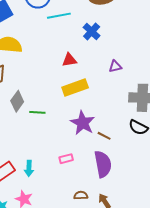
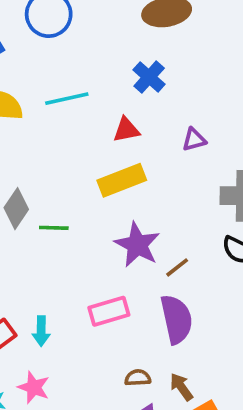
cyan line: (59, 16) -> (67, 99), moved
red triangle: (69, 60) -> (126, 130), moved
brown line: (104, 136) -> (177, 267), turned -64
pink rectangle: (66, 159) -> (109, 311), size x1.5

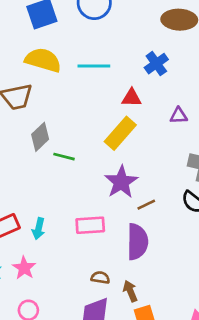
yellow rectangle: (122, 180) -> (120, 133), turned -40

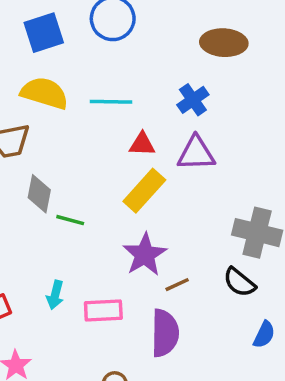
red triangle: (132, 98) -> (142, 144), moved
purple triangle: (179, 116) -> (196, 153), moved, size x1.6
gray diamond: (40, 137) -> (39, 194), turned -36
cyan arrow: (39, 229) -> (55, 295), moved

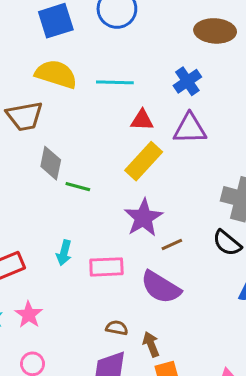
purple semicircle: (165, 333) -> (161, 287), turned 120

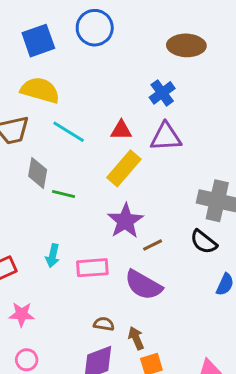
cyan line: (115, 82) -> (69, 132), moved, turned 32
pink star: (29, 315) -> (22, 314), turned -30

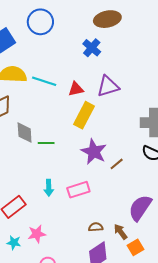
blue cross: (162, 93) -> (92, 48), moved
cyan line: (69, 132) -> (44, 81), moved
purple semicircle: (143, 285) -> (140, 208), moved, turned 108

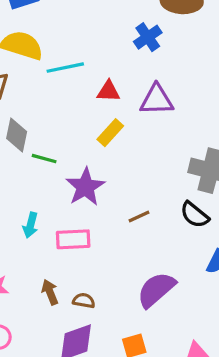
cyan line: (44, 81) -> (65, 68), turned -45
yellow rectangle: (84, 115) -> (110, 133), size x0.7
purple star: (94, 152) -> (85, 187), moved
brown arrow: (121, 232) -> (50, 292), moved

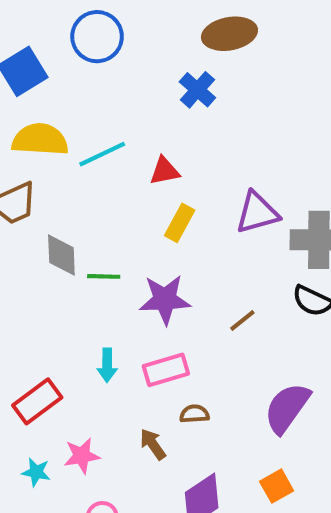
purple triangle: (157, 100) -> (257, 213), moved
purple star: (85, 187) -> (165, 300), turned -30
brown semicircle: (84, 301) -> (194, 414), moved

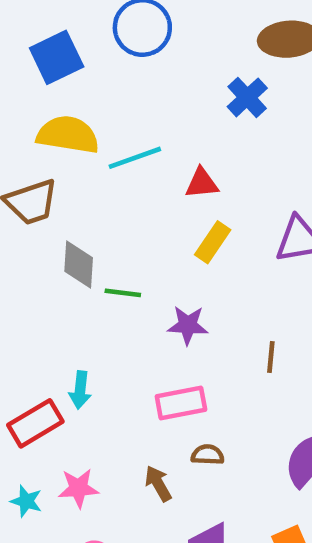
purple star: (165, 300) -> (188, 325), size x0.7
brown line: (242, 320) -> (271, 357), turned -52
cyan arrow: (107, 365) -> (80, 390), moved

